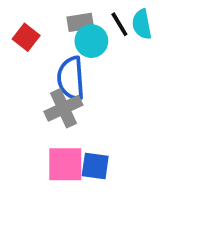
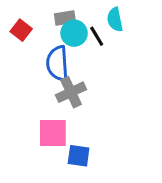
black line: (119, 24) -> (97, 36), moved
gray cross: (63, 108) -> (71, 92), moved
blue square: (95, 166) -> (79, 156), moved

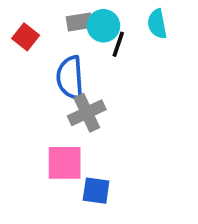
cyan semicircle: (115, 20) -> (157, 24), moved
cyan circle: (74, 33) -> (103, 26), moved
black line: (97, 36) -> (118, 44), turned 50

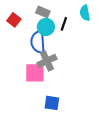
gray rectangle: (79, 22) -> (43, 12), turned 32
cyan circle: (103, 26) -> (46, 27), moved
pink square: (65, 163) -> (35, 73), moved

